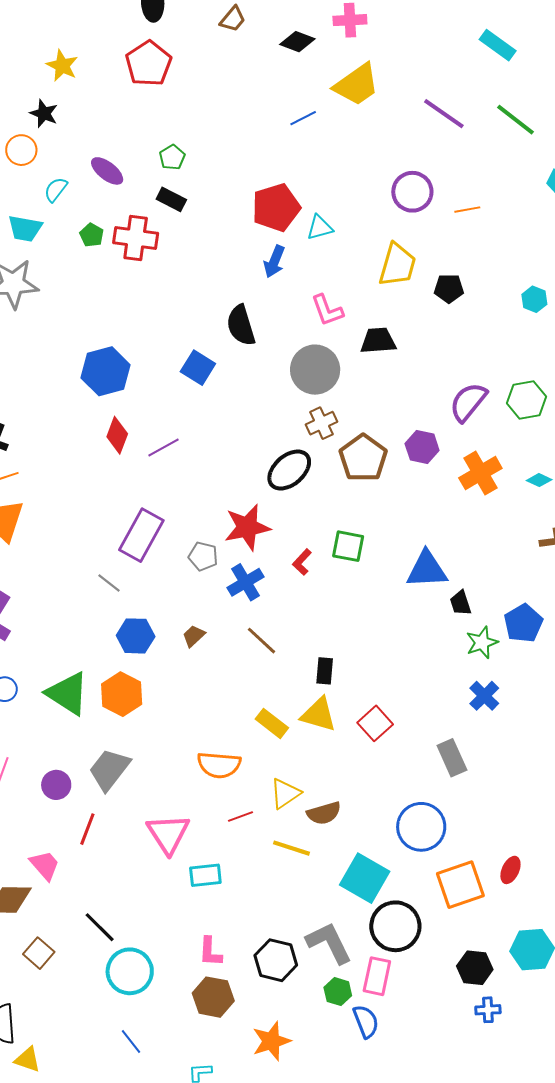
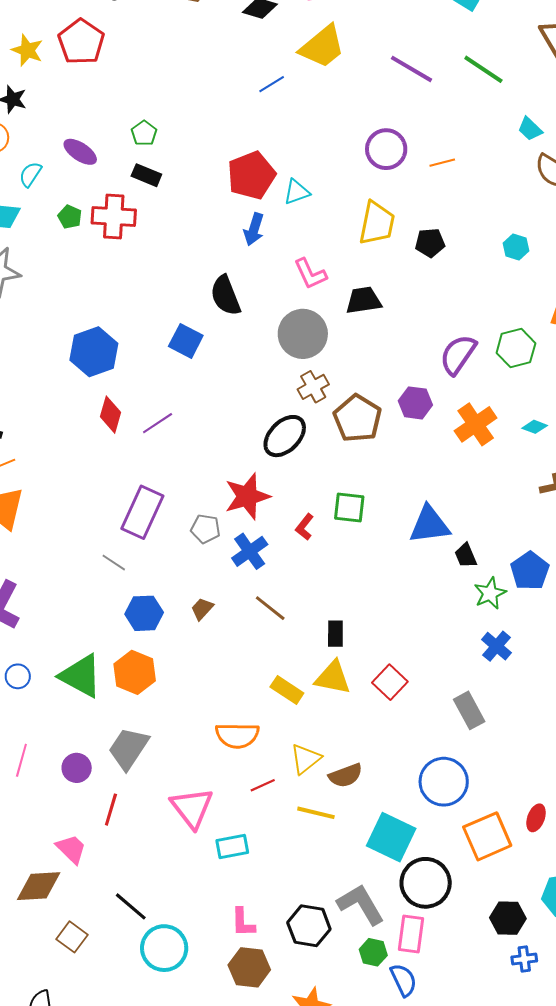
red pentagon: (149, 63) -> (81, 42), moved

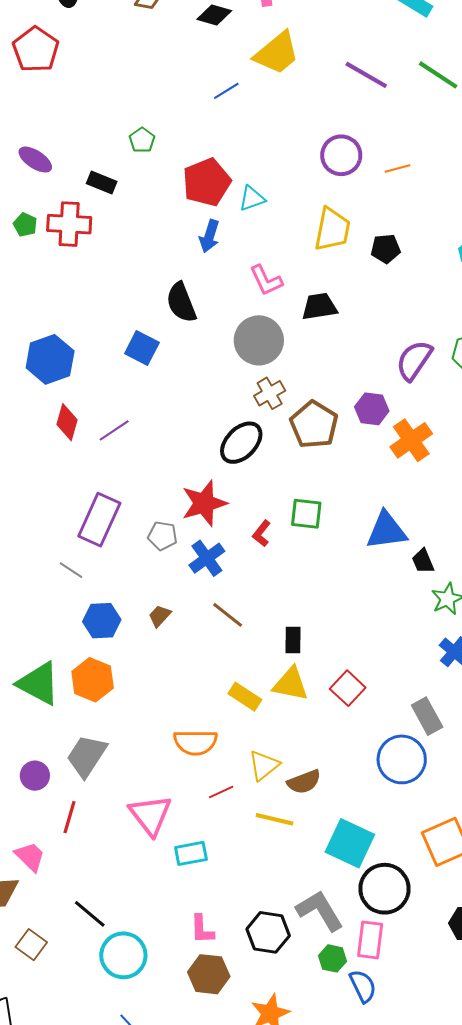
green pentagon: (144, 133) -> (142, 140), moved
orange cross: (476, 424) -> (411, 440), moved
blue circle: (444, 782) -> (402, 759), moved

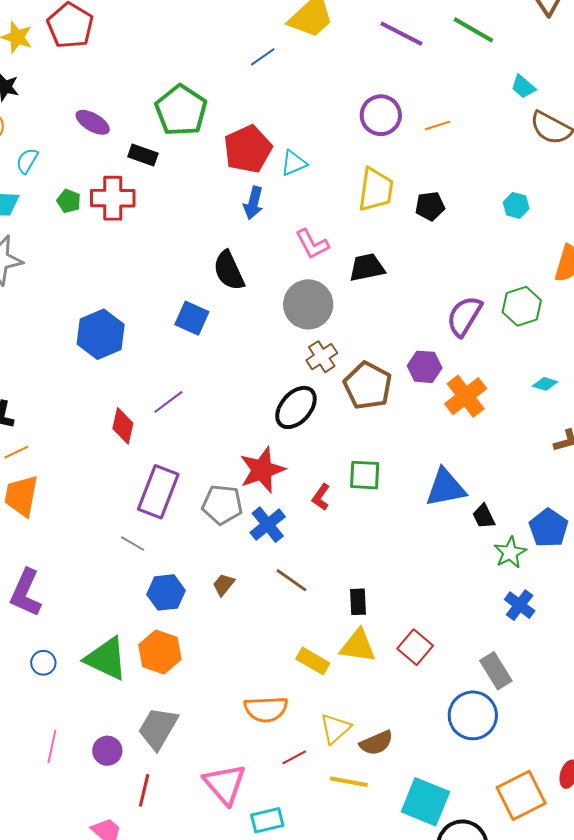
green pentagon: (142, 140) -> (181, 110), size x2.0
purple ellipse: (35, 160) -> (93, 122), moved
red diamond: (67, 422) -> (123, 426), moved
gray pentagon: (163, 536) -> (222, 505), size x1.4

